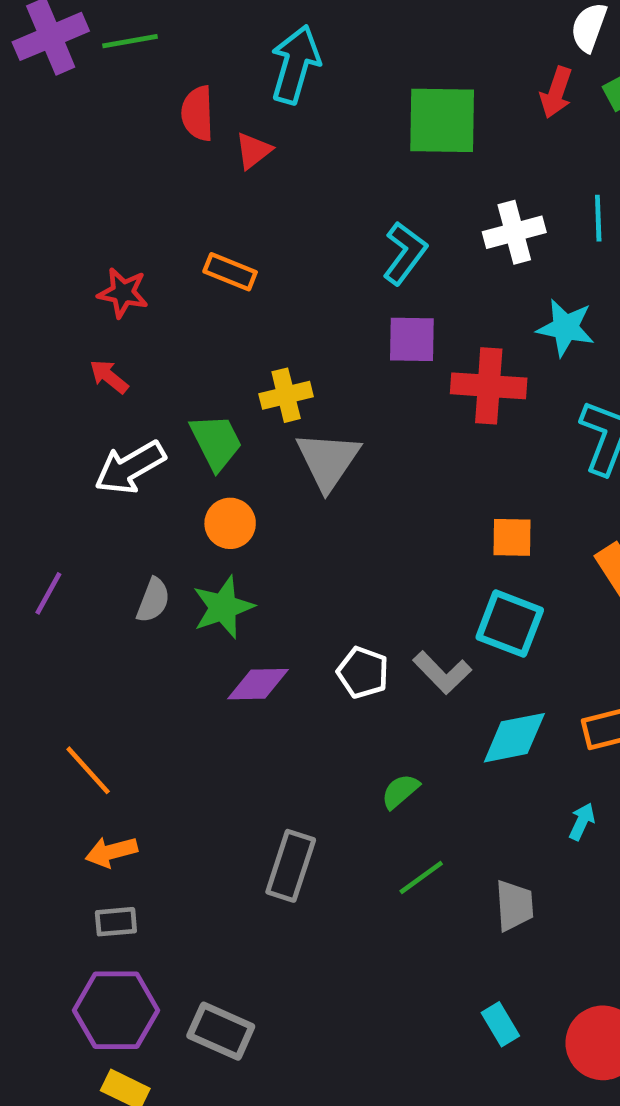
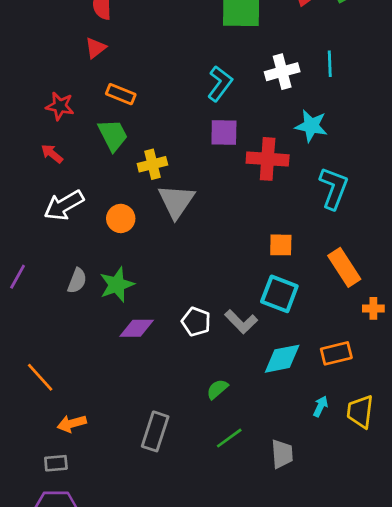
red triangle: (253, 151) -> (96, 48), moved
green trapezoid: (216, 442) -> (113, 135), moved
orange circle: (230, 523) -> (121, 218), moved
orange arrow: (111, 852) -> (72, 424), moved

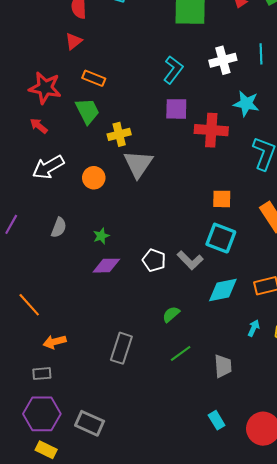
red star: (60, 106) -> (45, 88), size x1.4
green star: (117, 285) -> (101, 236), moved, size x0.6

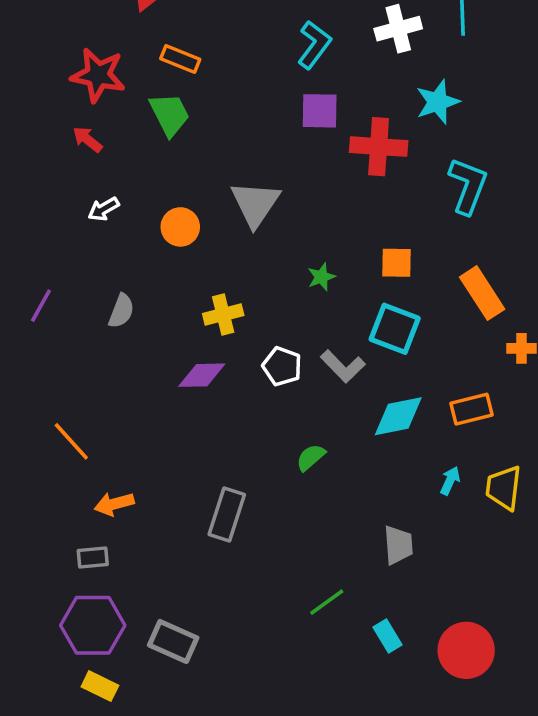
cyan star: (246, 104) -> (438, 102), turned -30
yellow cross: (119, 134) -> (223, 314), moved
white arrow: (48, 167) -> (103, 209), size x0.6
green star: (101, 236) -> (321, 277), moved
green line: (181, 353) -> (327, 602), moved

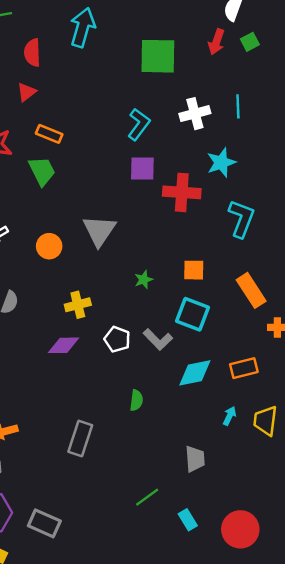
green semicircle: (311, 457) -> (136, 400), turned 138

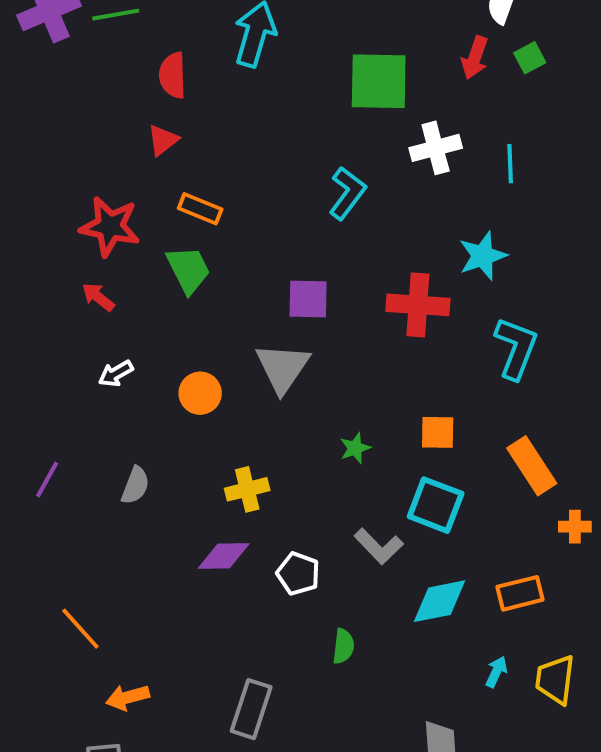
white cross: (195, 114) -> (436, 148), moved
purple square: (142, 169) -> (308, 299), moved
white pentagon: (117, 339) -> (298, 574), moved

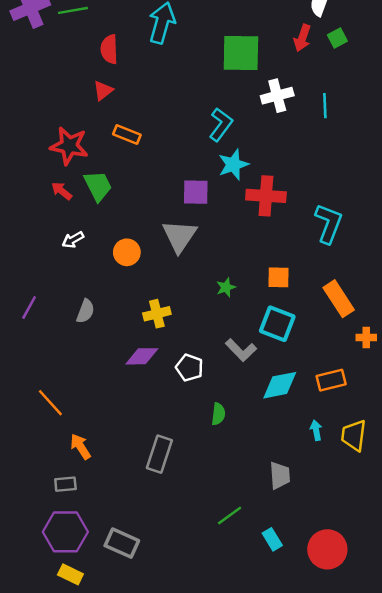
cyan star: (483, 256) -> (233, 165), moved
green trapezoid: (188, 270) -> (98, 186), moved
cyan arrow: (496, 672) -> (316, 430), turned -36
orange arrow: (128, 697) -> (80, 447), turned 72

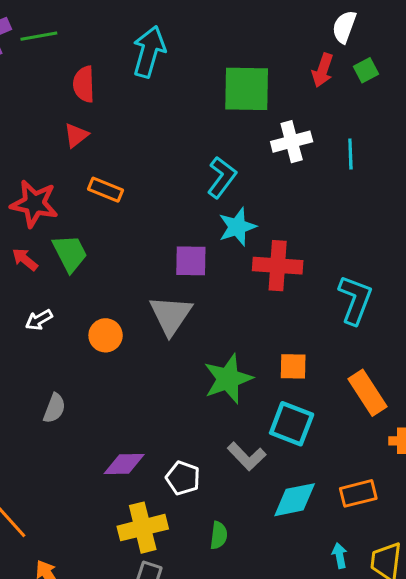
green star: (226, 287) -> (228, 379), size x2.0
yellow cross: (157, 314) -> (143, 528), moved, size x1.4

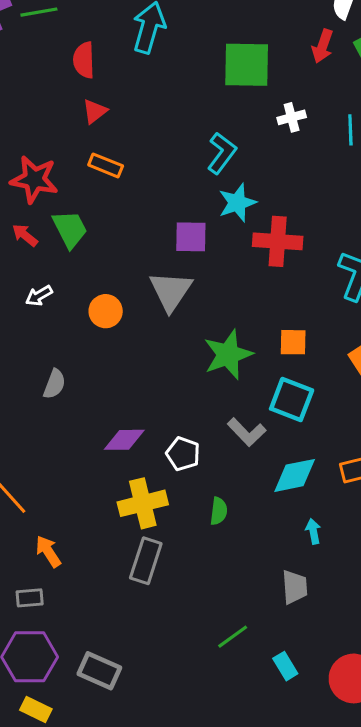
red triangle: (76, 135) -> (95, 111), moved
white cross: (292, 142) -> (292, 117), size x0.7
cyan arrow: (340, 556) -> (313, 531), moved

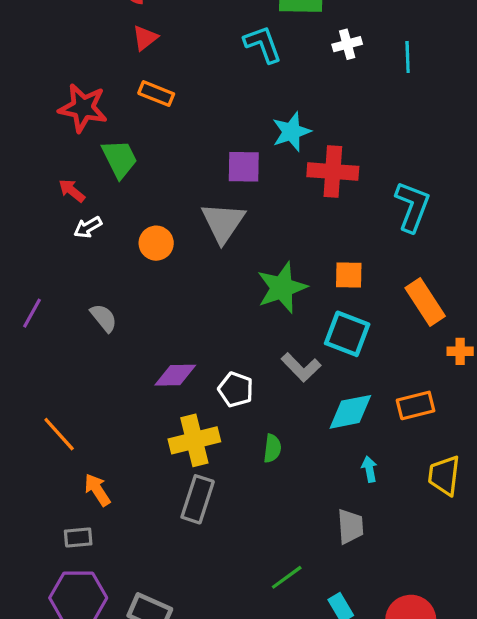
cyan L-shape: (222, 153) -> (263, 44), moved, turned -57
red arrow: (25, 235) -> (72, 191), moved
gray semicircle: (54, 384) -> (104, 318), turned -60

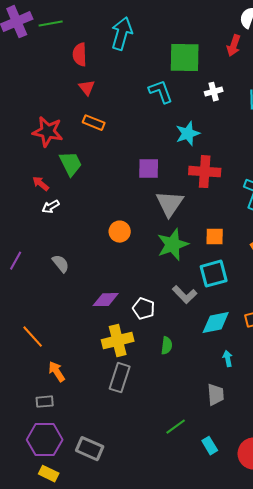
red triangle: (145, 38) -> (87, 88), turned -30
cyan star: (291, 132) -> (188, 134), moved
gray triangle: (223, 222) -> (170, 204), moved
orange circle: (156, 243) -> (120, 232), moved
cyan square: (347, 334) -> (214, 274), turned -36

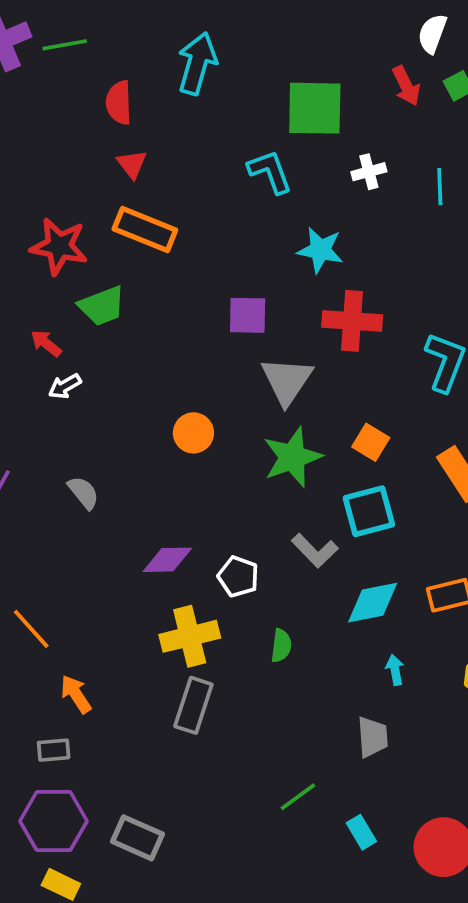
red arrow: (234, 46) -> (406, 86), turned -45
orange rectangle: (94, 123) -> (145, 230), size x1.5
cyan star: (188, 134) -> (320, 250), turned 30
green trapezoid: (71, 164) -> (102, 306), turned 96
orange square: (215, 237) -> (371, 442), turned 30

